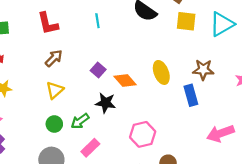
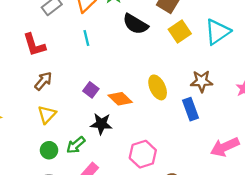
yellow square: (186, 21) -> (180, 32), turned -36

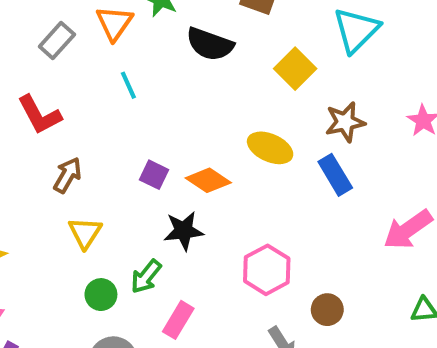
yellow square: (180, 32) -> (295, 69), moved
yellow ellipse: (158, 87) -> (270, 148), turned -30

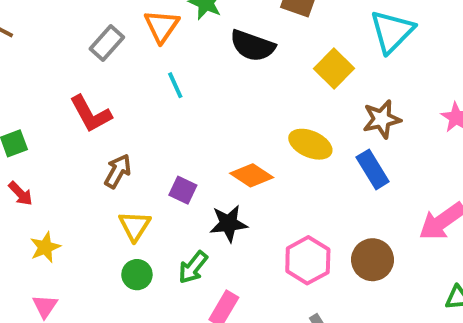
purple square: (154, 175) -> (183, 190), moved
green circle: (101, 295) -> (137, 275), moved
brown circle: (327, 310) -> (373, 260), moved, size x1.4

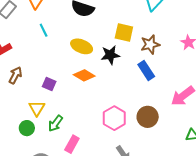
yellow square: (334, 68) -> (124, 33), moved, turned -30
yellow ellipse: (310, 144) -> (82, 46), moved
black star: (228, 223) -> (110, 55), moved
yellow triangle: (135, 226) -> (37, 108), moved

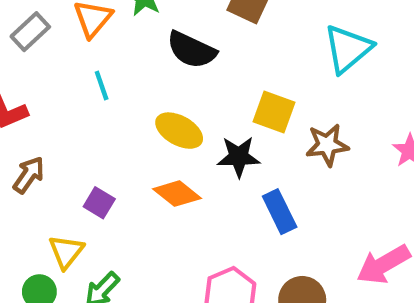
blue rectangle: (146, 70) -> (280, 212), moved

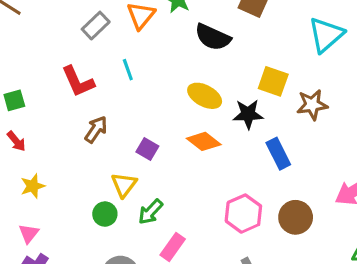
cyan line: (102, 86) -> (128, 70), moved

